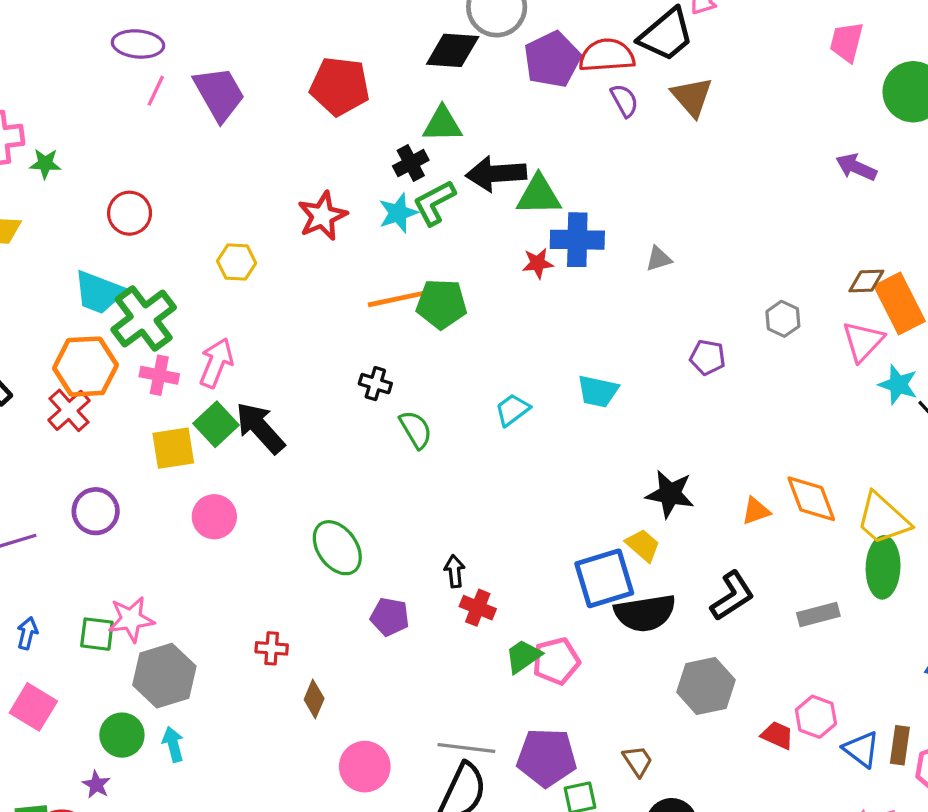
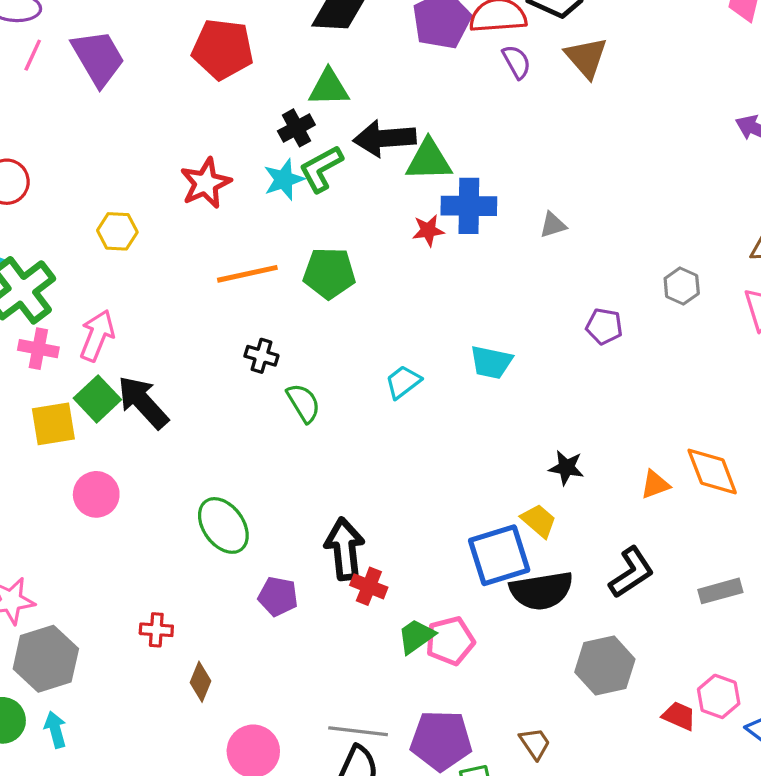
orange line: (397, 299) -> (247, 274), moved
black star: (670, 494) -> (566, 468), size x0.7
black arrow: (455, 571) -> (345, 549), size x1.8

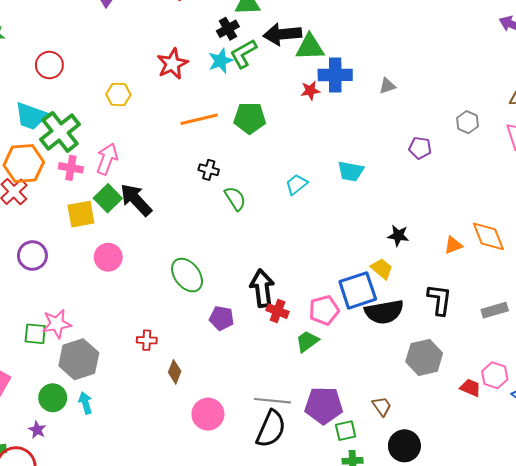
black L-shape: (631, 572) -> (440, 300), turned -48
pink pentagon: (450, 641) -> (324, 310), moved

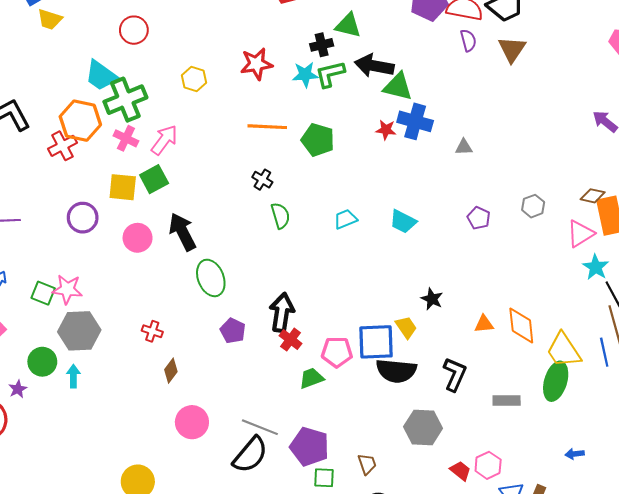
black arrow: (136, 200) -> (182, 232), moved
purple circle: (32, 256) -> (83, 218), moved

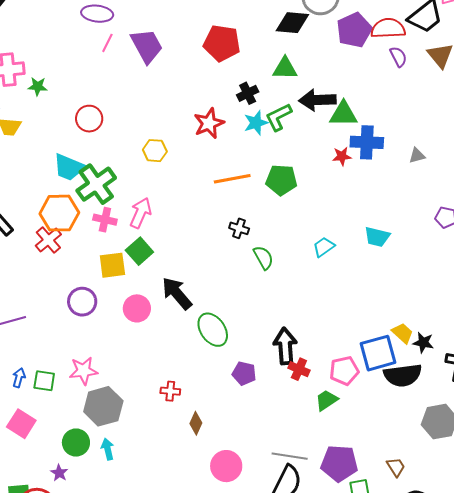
black cross: (322, 45) -> (248, 93), moved
green square: (43, 293) -> (44, 381), moved
black star: (432, 299) -> (423, 343), moved

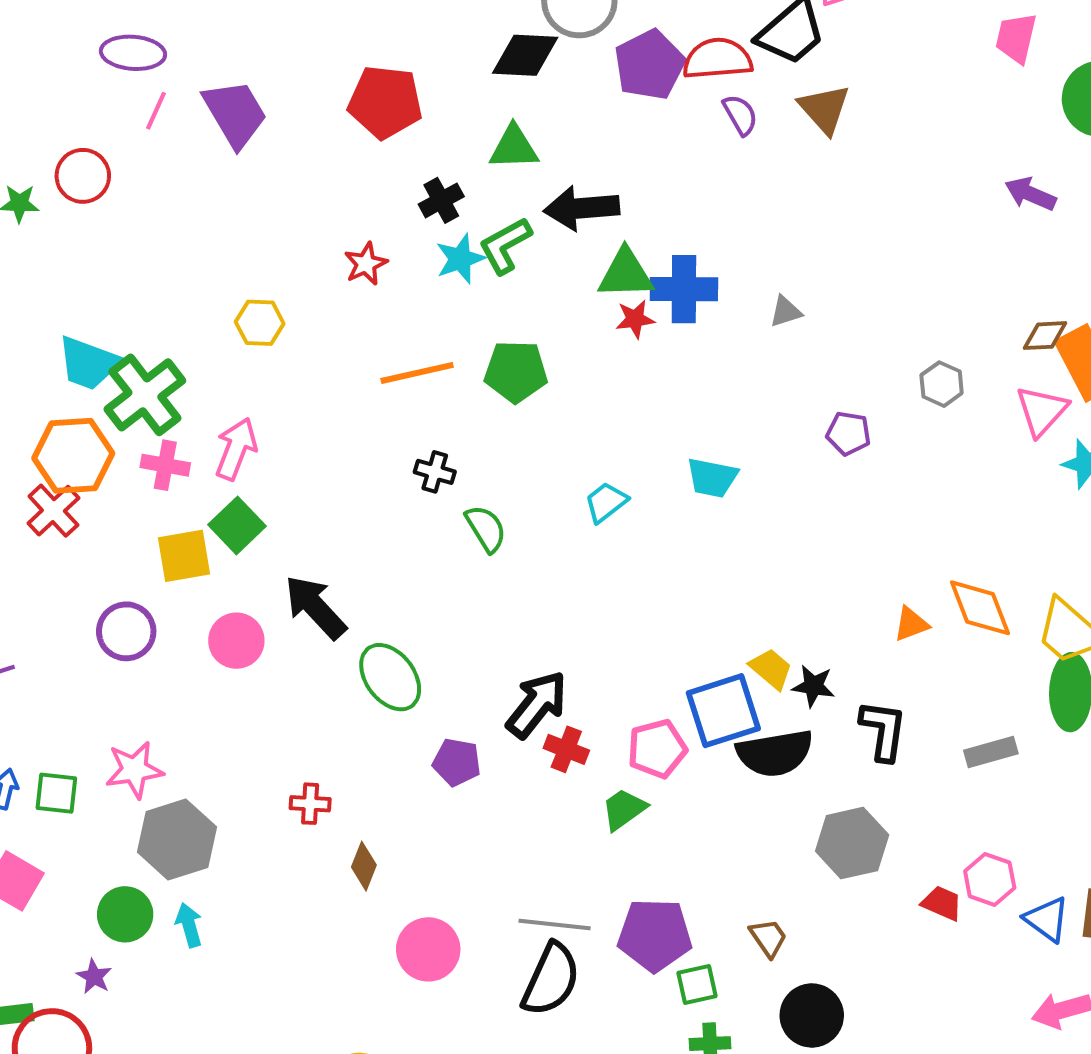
green triangle: (344, 114) -> (626, 274), moved
red circle: (89, 119) -> (83, 176), moved
red star: (209, 123) -> (366, 264), size x0.7
black arrow: (285, 346) -> (537, 704), turned 45

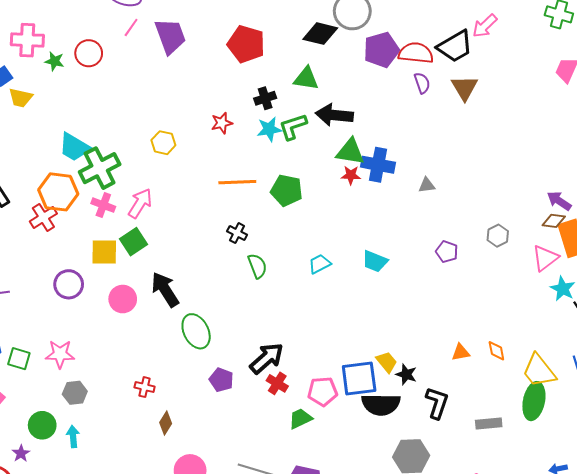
purple arrow: (1030, 194) -> (559, 201), moved
orange diamond: (980, 608) -> (496, 351), size x0.6
gray hexagon: (177, 840) -> (75, 393), size x0.6

